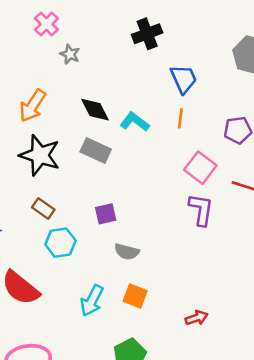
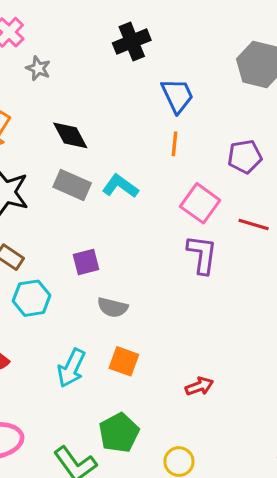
cyan L-shape: (135, 122) -> (120, 186), moved

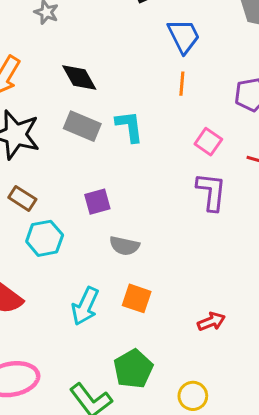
cyan L-shape: (120, 186) -> (130, 126), turned 48
pink square: (200, 203) -> (208, 142), size x0.7

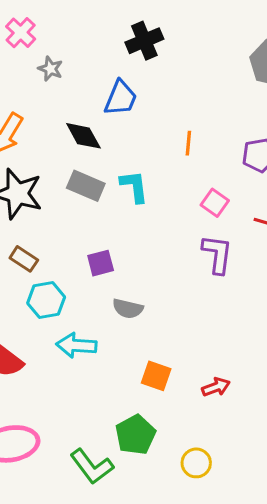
blue trapezoid: (184, 36) -> (121, 98), moved, turned 48
orange square: (137, 298) -> (156, 376), moved
cyan arrow: (85, 306) -> (76, 345), moved, turned 69

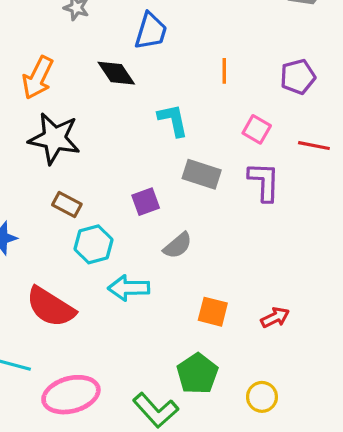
gray rectangle: (86, 186) -> (202, 174), moved
gray semicircle: (128, 309) -> (178, 245), turned -48

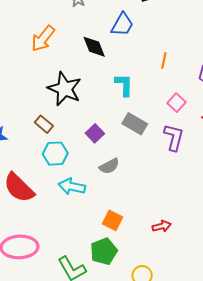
black star: (54, 138) -> (65, 89), moved
purple square: (146, 202) -> (95, 133), turned -36
orange square: (213, 312) -> (112, 220), moved

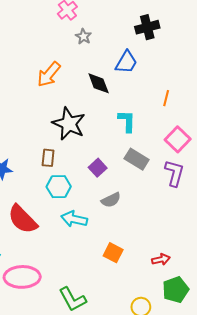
pink square: (176, 103) -> (178, 139), size x1.4
brown rectangle: (44, 124) -> (48, 158), turned 54
green pentagon: (104, 251) -> (176, 290), moved

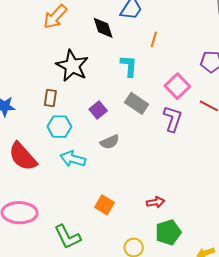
orange line: (166, 98) -> (154, 39), moved
orange square: (113, 253) -> (105, 205), moved

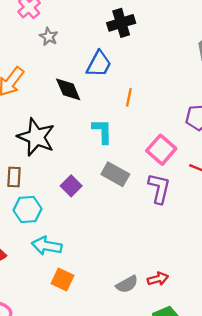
gray semicircle: (110, 142) -> (127, 284), moved
red arrow: (155, 202) -> (158, 279), moved
orange square: (105, 205) -> (63, 280), moved

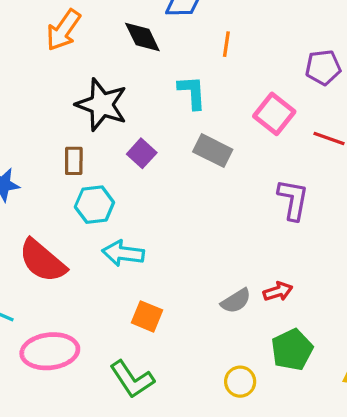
purple square: (71, 186) -> (142, 153), moved
purple L-shape: (159, 188) -> (293, 200), moved
orange square: (63, 280) -> (147, 316), moved

